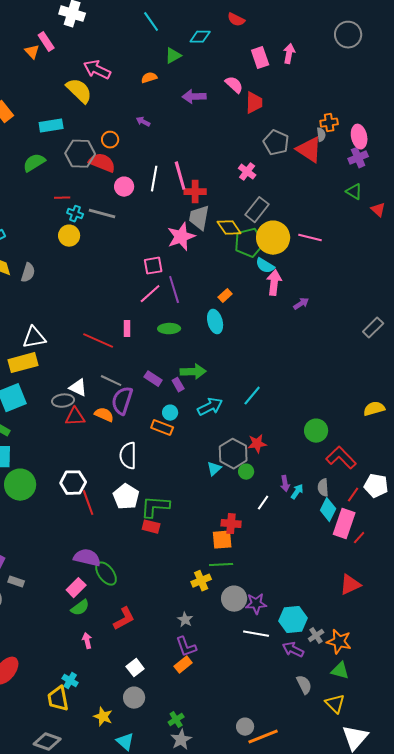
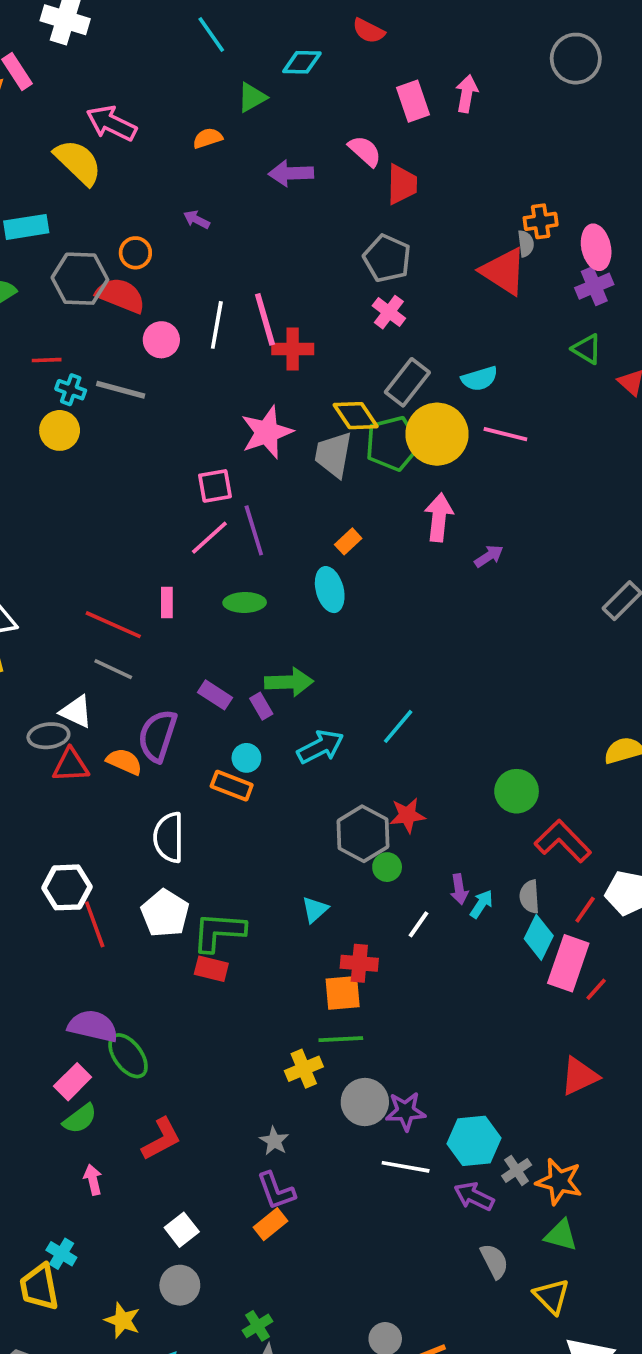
gray pentagon: (276, 143) -> (387, 258), moved
gray trapezoid: (199, 218) -> (333, 454), moved
cyan semicircle: (265, 266) -> (480, 379), moved, turned -48
gray line: (111, 381) -> (113, 669), moved
cyan triangle: (214, 469) -> (315, 910), moved

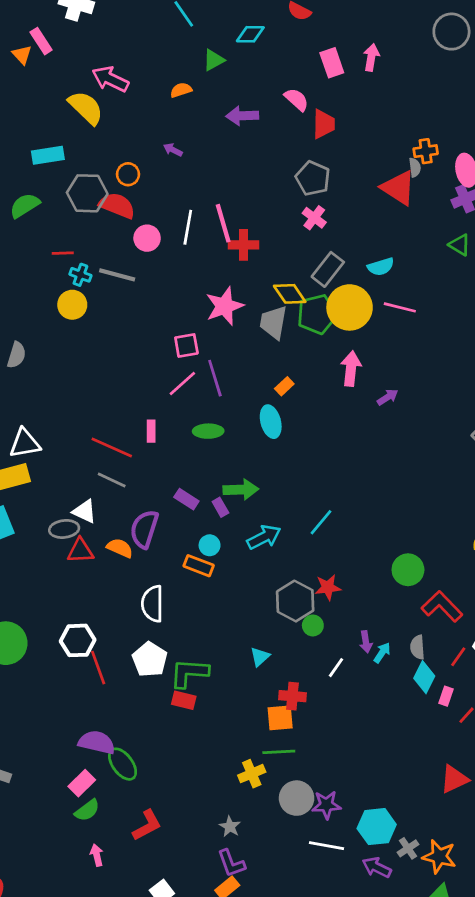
pink rectangle: (568, 963) -> (446, 696), size x0.5

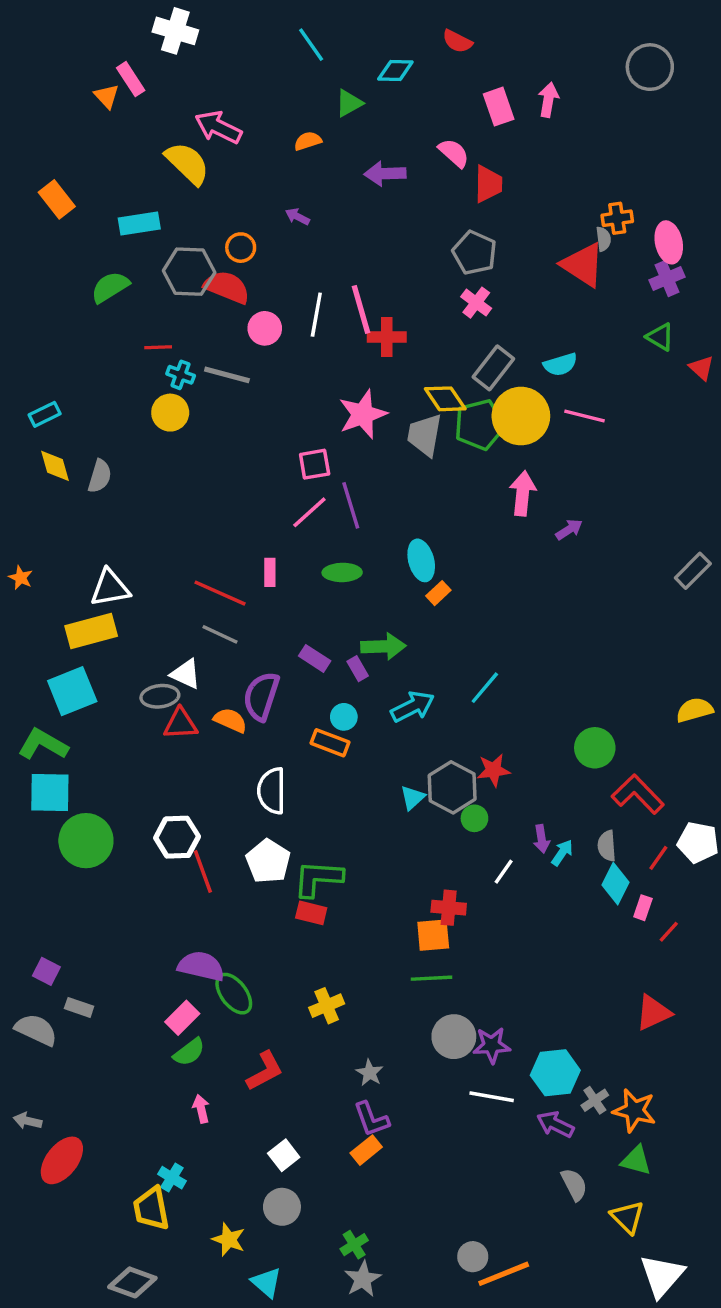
orange rectangle: (284, 386) -> (438, 593), moved
cyan triangle: (260, 657) -> (413, 798), moved
yellow cross: (252, 774) -> (327, 1006), moved

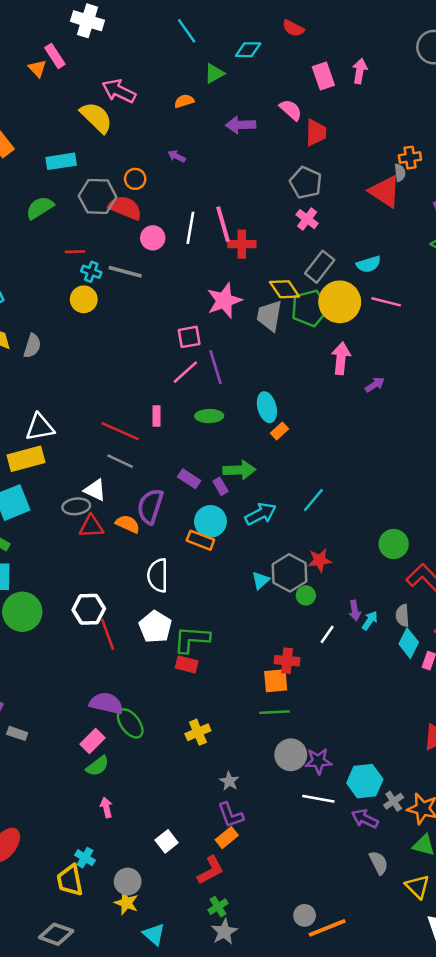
cyan circle: (344, 717) -> (210, 521), size x1.6
red L-shape: (265, 1071) -> (210, 870), moved
gray circle: (282, 1207) -> (128, 882), moved

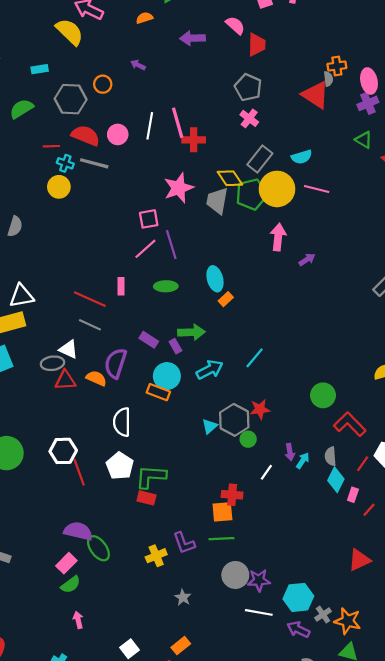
cyan rectangle: (61, 161) -> (40, 69), size x0.7
red semicircle: (125, 208) -> (86, 135), moved
purple L-shape: (231, 815) -> (184, 543), moved

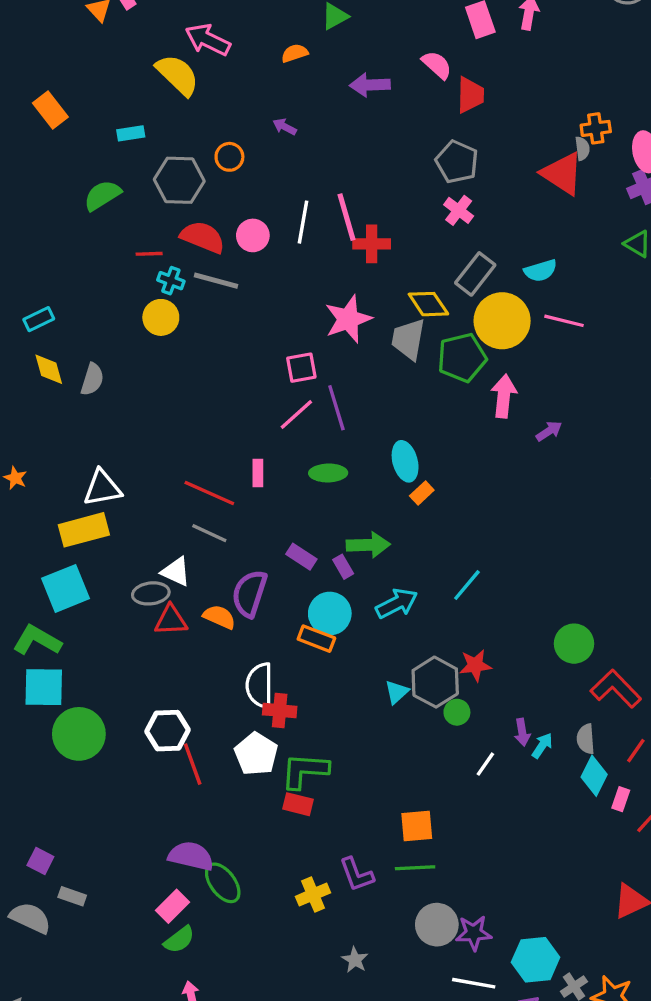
green pentagon: (251, 194) -> (462, 358), moved
red cross: (232, 495) -> (280, 711), moved

